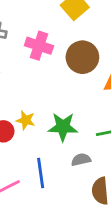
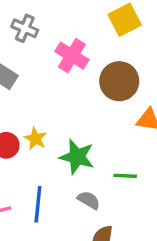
gray semicircle: (81, 160) -> (89, 200), turned 30

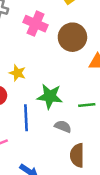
yellow star: (35, 139) -> (17, 73), moved
blue line: (38, 204) -> (26, 118), moved

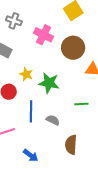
green star: (50, 96) -> (49, 83), moved
gray semicircle: (63, 126) -> (53, 120), moved

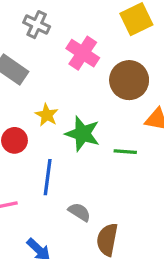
green line: (81, 104) -> (125, 152), moved
gray semicircle: (53, 120) -> (79, 212), moved

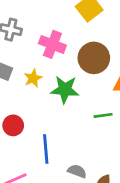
yellow star: (47, 115) -> (33, 78), moved, turned 30
green star: (83, 134) -> (65, 90), moved

